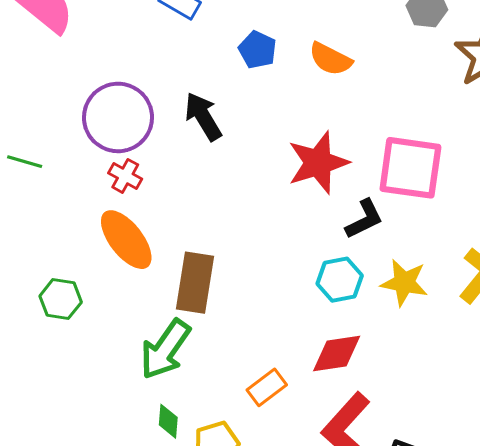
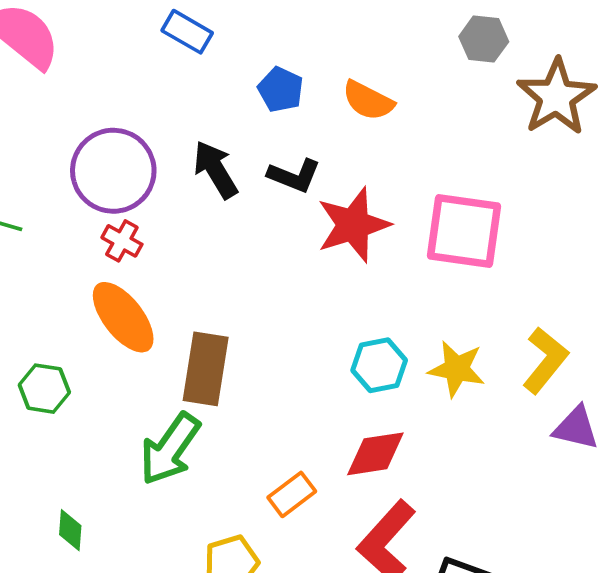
black L-shape: (364, 219) -> (294, 176), moved, turned 48
green diamond: (168, 421) -> (70, 530), moved

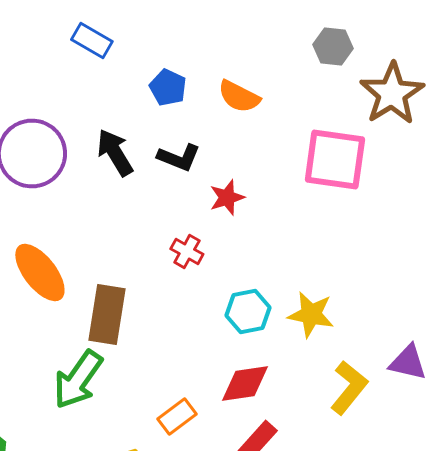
red star: (353, 225) -> (227, 198), size x0.6
pink square: (464, 231) -> (335, 160), moved
red cross: (122, 241) -> (187, 252), moved
yellow L-shape: (545, 360) -> (349, 388), moved

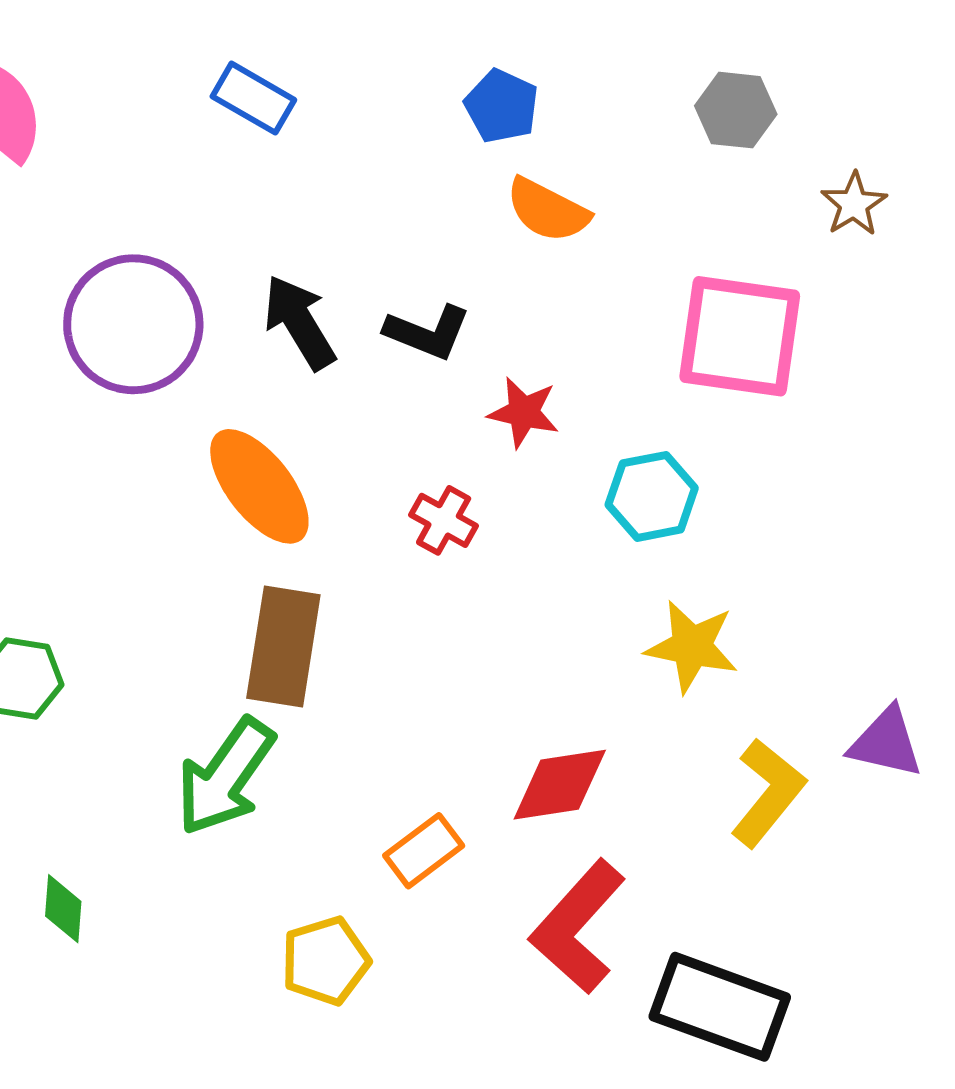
blue pentagon: (168, 88) -> (502, 106), moved
brown star: (392, 94) -> (854, 204), size x0.5
red star: (227, 198) -> (524, 412), turned 30
orange ellipse: (40, 272) -> (259, 486), moved
cyan hexagon: (248, 312) -> (652, 496), moved

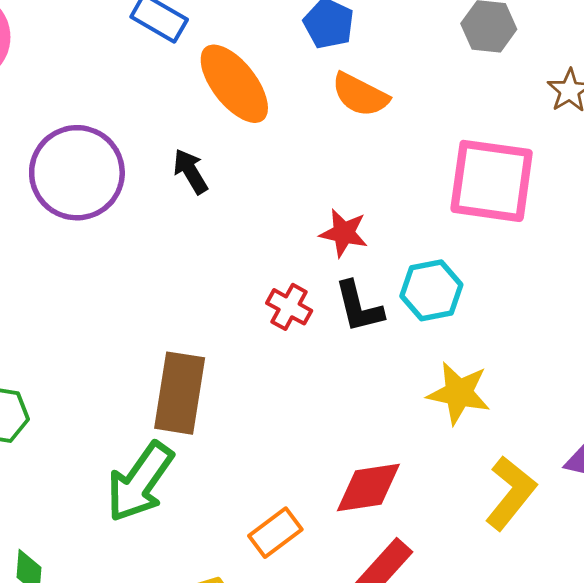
black arrow: (299, 322) -> (191, 171), size x0.7
black L-shape: (428, 332) -> (359, 307), moved, turned 54
orange ellipse: (259, 486) -> (234, 84), moved

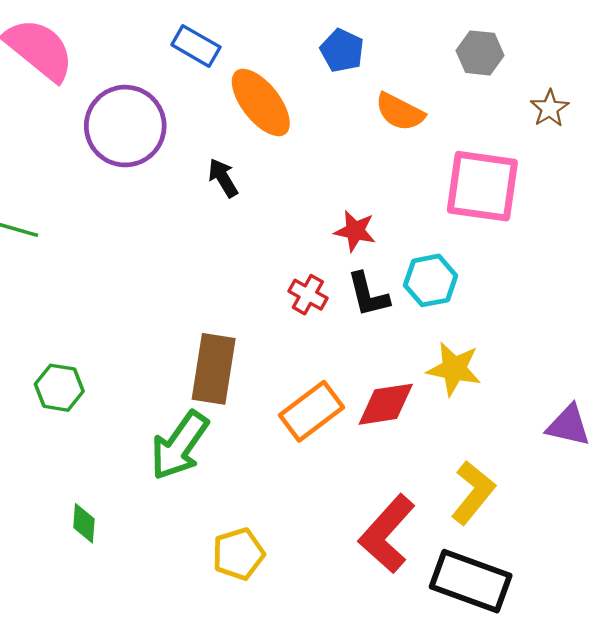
orange semicircle: (360, 95) -> (400, 112), moved
purple circle: (77, 173) -> (125, 126), moved
red diamond: (368, 487) -> (386, 404), moved
yellow L-shape: (511, 493) -> (473, 493), moved
orange rectangle: (275, 533) -> (311, 411), moved, size x1.4

